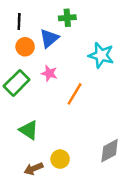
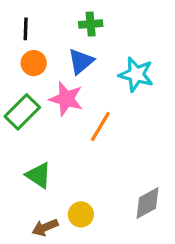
blue triangle: (49, 38) -> (81, 61), moved
pink star: (49, 73) -> (66, 99), size x1.5

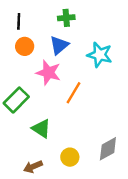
green rectangle: (22, 112) -> (16, 100), moved
green triangle: (39, 175) -> (41, 129), moved
yellow circle: (81, 214) -> (70, 157), moved

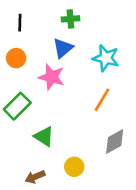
orange circle: (25, 46) -> (16, 58), moved
orange line: (73, 93) -> (102, 100), moved
gray diamond: (108, 149) -> (115, 141), moved

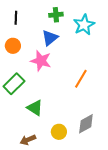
cyan star: (106, 58) -> (84, 25), moved, turned 30
gray diamond: (115, 141) -> (86, 124), moved

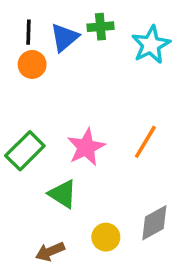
blue triangle: (50, 38) -> (64, 37), moved
orange circle: (13, 46) -> (32, 64), moved
pink star: (41, 61) -> (86, 147), moved, turned 30

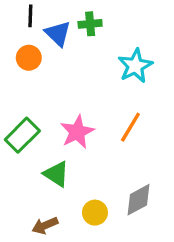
black line: (29, 32) -> (30, 16), moved
blue triangle: (64, 37) -> (58, 34), turned -36
cyan star: (151, 45) -> (135, 66), moved

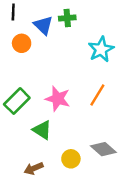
black line: (30, 16) -> (13, 12), moved
pink star: (77, 132) -> (58, 99), turned -30
gray diamond: (138, 200) -> (103, 149), turned 70

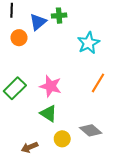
blue triangle: (43, 25) -> (38, 22), turned 36
orange line: (97, 95) -> (98, 83), moved
green triangle: (42, 130) -> (48, 114), moved

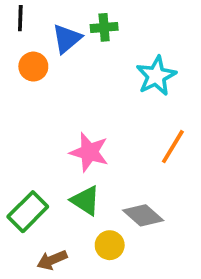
green rectangle: (15, 88) -> (28, 212), moved
gray diamond: (91, 130) -> (143, 215), moved

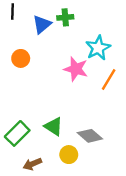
orange circle: (33, 67) -> (21, 58), moved
orange line: (173, 147) -> (109, 80), moved
pink star: (89, 152) -> (76, 69), moved

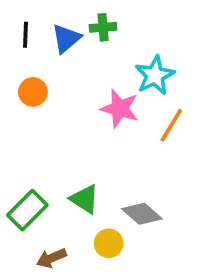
black line: (12, 12) -> (26, 35), moved

